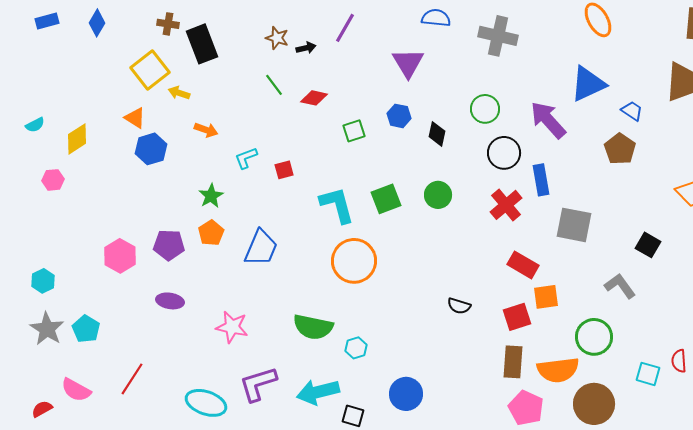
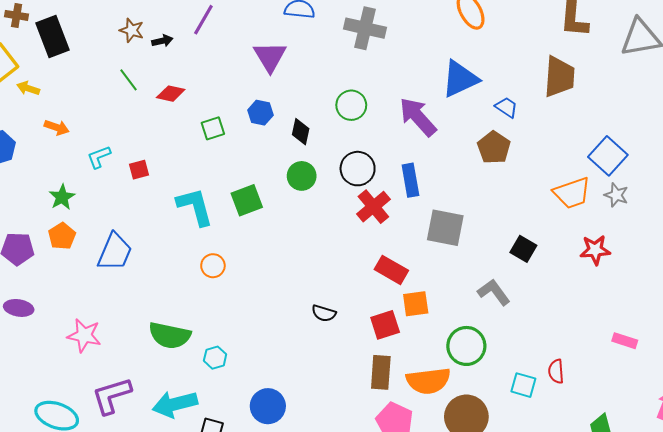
black circle: (504, 153) -> (358, 169), moved
green circle: (438, 195) -> (302, 176), moved
orange circle: (354, 261) -> (213, 266), size x0.5

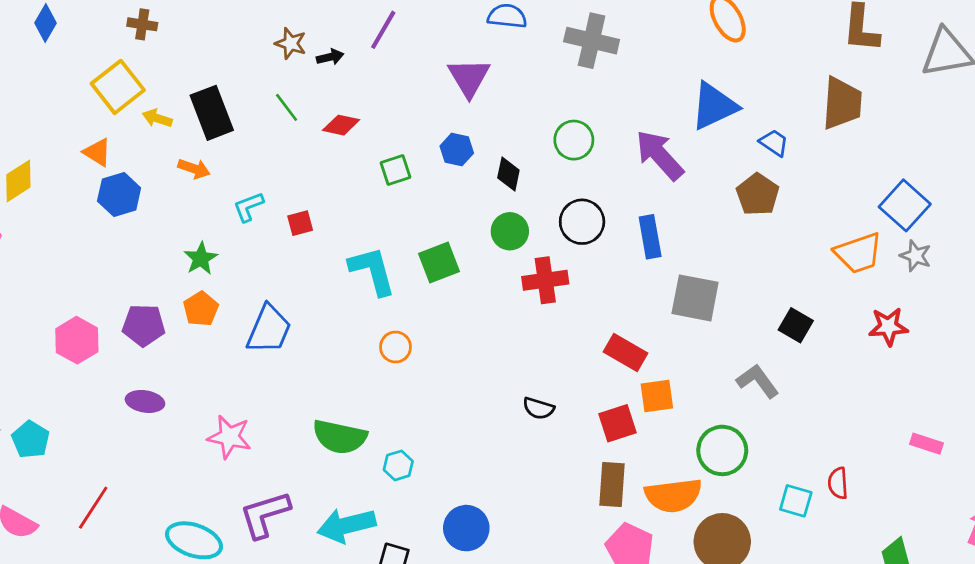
black rectangle: (52, 37) -> (212, 113), moved
red cross: (373, 207) -> (545, 280), moved, turned 32

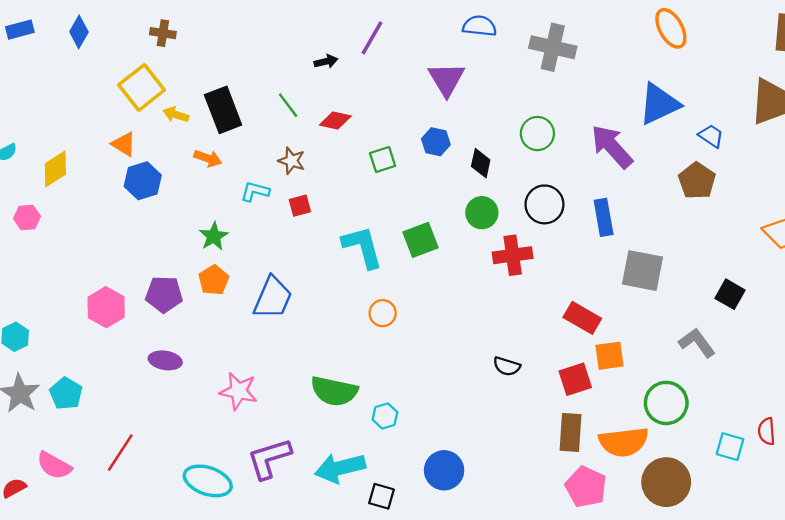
brown star: (291, 43) -> (292, 161), moved
cyan L-shape: (248, 207) -> (255, 191), turned 36

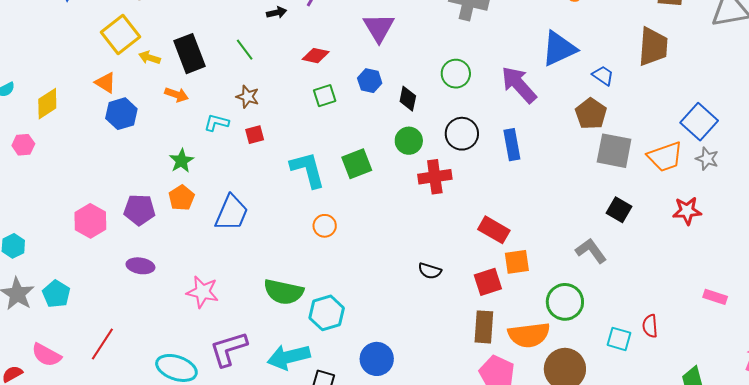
red diamond: (335, 121) -> (316, 56), moved
gray square: (643, 271) -> (614, 151), moved
cyan hexagon: (385, 416) -> (327, 313), size x1.6

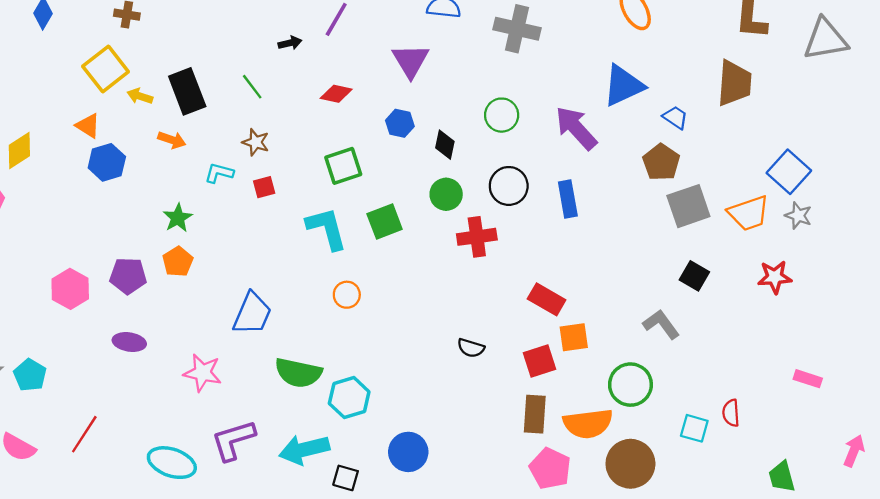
green square: (325, 96) -> (343, 166), moved, size x1.4
gray square: (614, 151) -> (688, 206), turned -30
blue trapezoid: (232, 213) -> (252, 314), moved

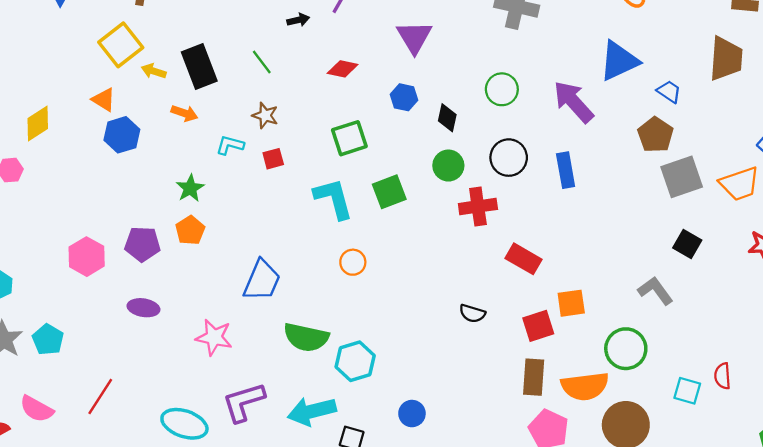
red rectangle: (547, 299) -> (523, 259), moved
blue circle: (408, 452) -> (412, 414), size x0.7

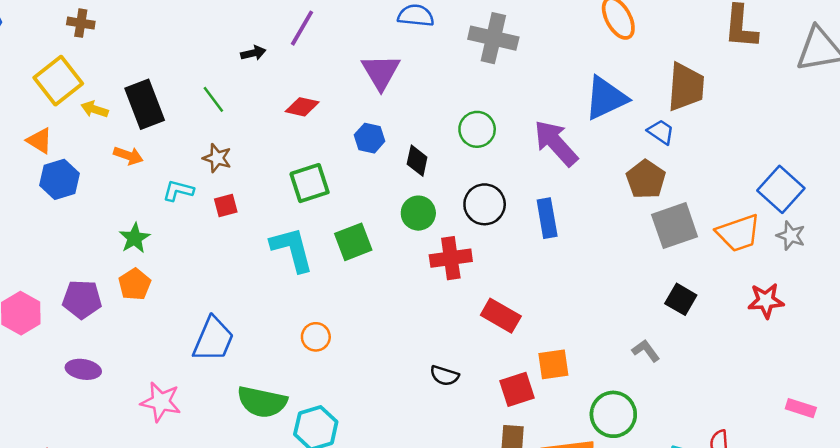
brown trapezoid: (726, 59) -> (686, 87), moved
orange circle: (353, 262) -> (316, 337), moved
gray L-shape: (655, 291) -> (646, 351), size x0.7

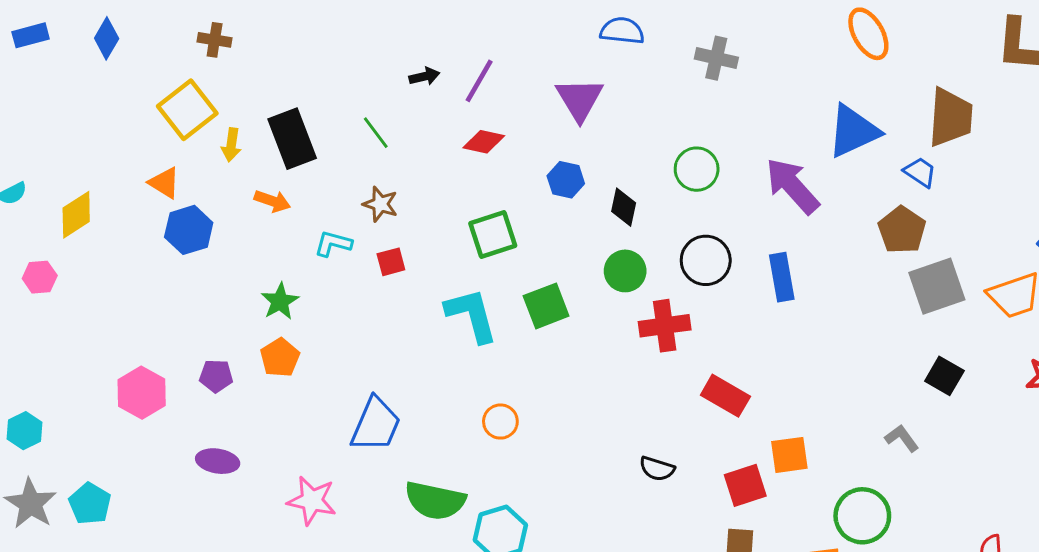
purple line: (302, 28) -> (479, 81), moved
gray cross: (493, 38) -> (716, 58), size x0.7
yellow arrow: (95, 109) -> (231, 145), turned -100
purple pentagon: (82, 299) -> (216, 376), size x0.7

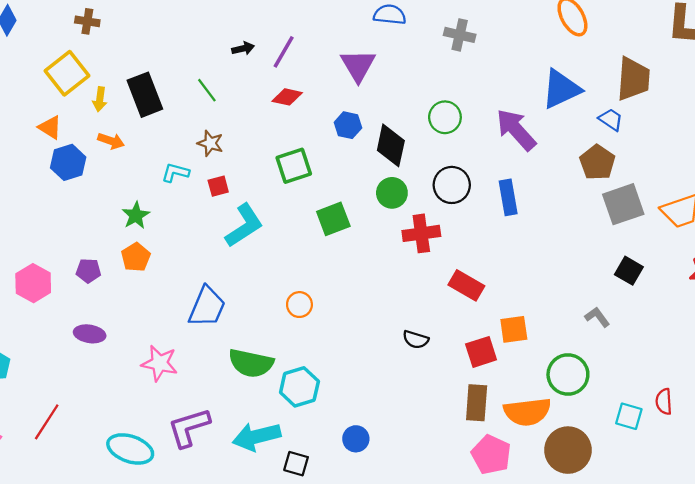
orange arrow: (272, 201) -> (111, 141), moved
black diamond: (624, 207) -> (391, 145), size x1.5
cyan L-shape: (472, 315) -> (244, 226), moved, turned 72

